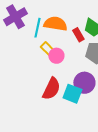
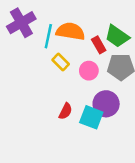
pink circle: (56, 56) -> (89, 71), moved
red semicircle: (51, 89) -> (65, 111), size x0.6

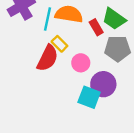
pink circle: (89, 71) -> (81, 63), moved
red semicircle: (65, 111) -> (48, 58), moved, size x1.6

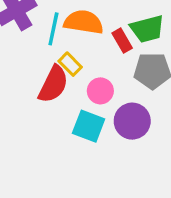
green trapezoid: (114, 19) -> (147, 29), turned -50
cyan square: (89, 97) -> (89, 126), moved

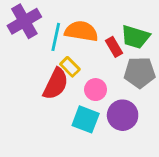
green trapezoid: (147, 29) -> (135, 37), turned 32

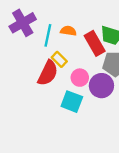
orange semicircle: (81, 31) -> (68, 31), size x0.6
red rectangle: (114, 47) -> (95, 43), size x1.5
purple circle: (123, 115) -> (101, 86), moved

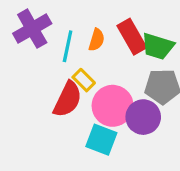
orange semicircle: (68, 31) -> (97, 40), turned 98
red rectangle: (95, 43) -> (132, 37), moved
pink circle: (80, 78) -> (113, 106), size x1.6

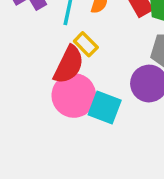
pink circle: (113, 106) -> (74, 95), moved

